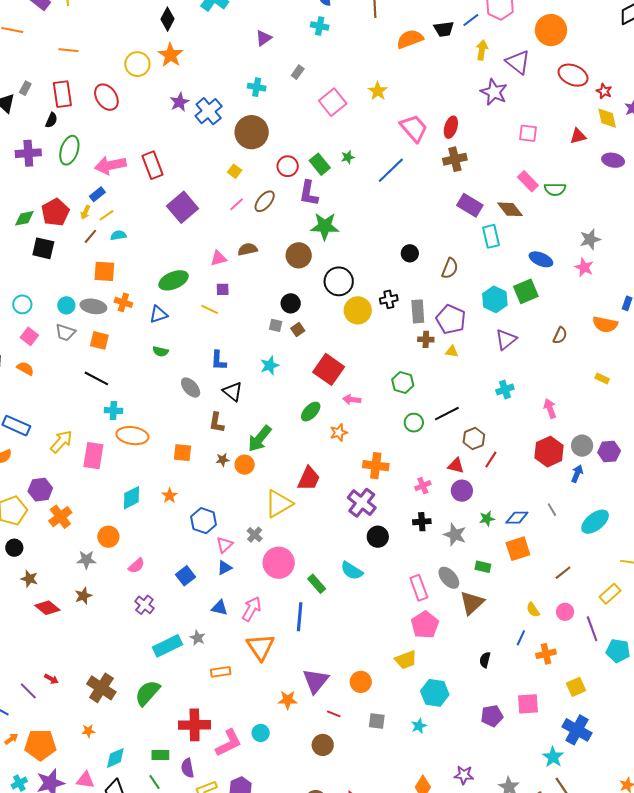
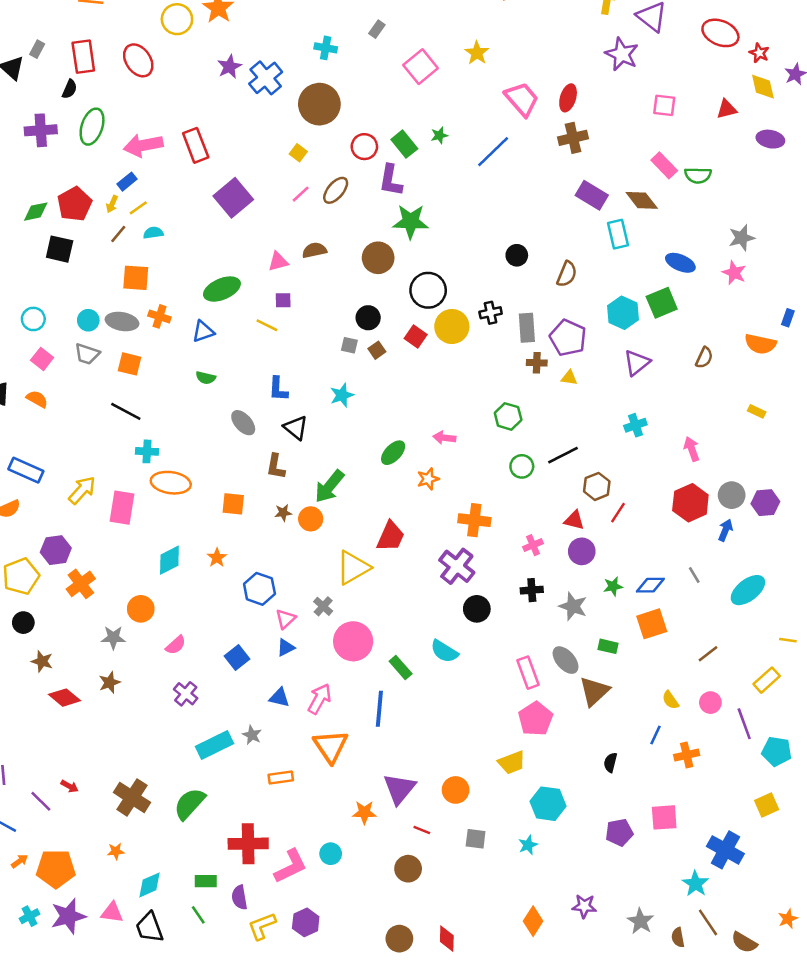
red square: (329, 369) -> (416, 336), moved, size x0.6
yellow square: (576, 687) -> (767, 805), moved

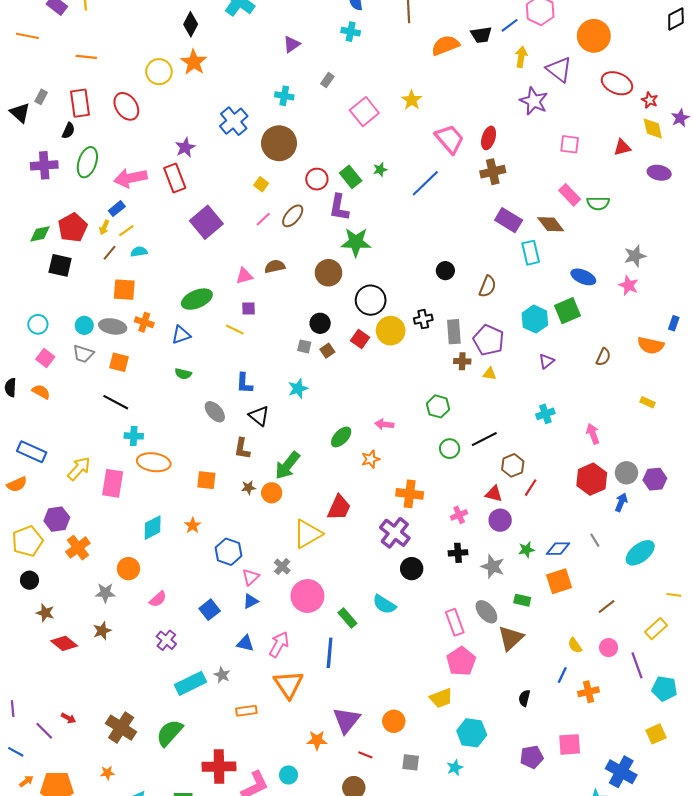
purple star: (229, 67) -> (185, 147), moved
purple triangle: (637, 363) -> (546, 361), size x0.7

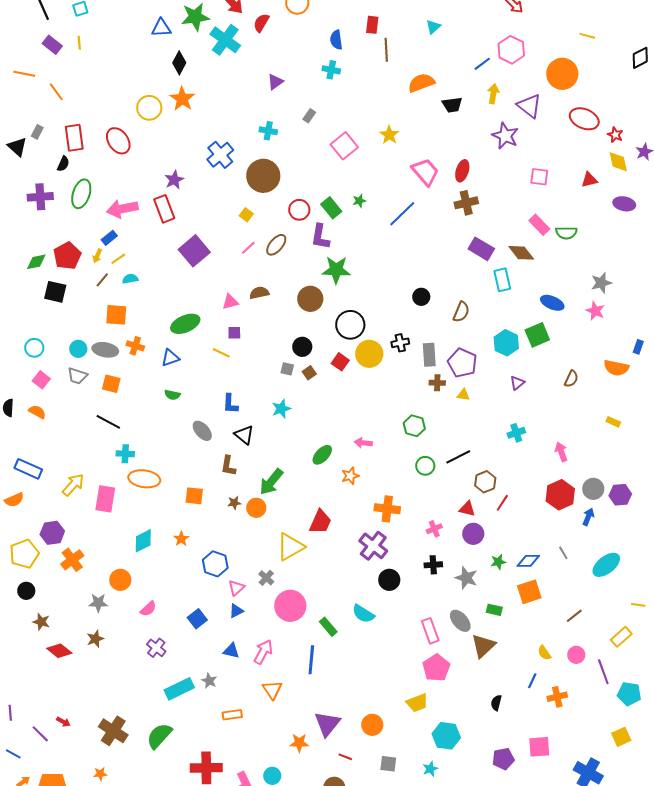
black trapezoid: (481, 35) -> (452, 105), moved
orange line: (86, 57) -> (56, 92), moved, turned 48
orange triangle: (288, 684) -> (272, 690), size x0.7

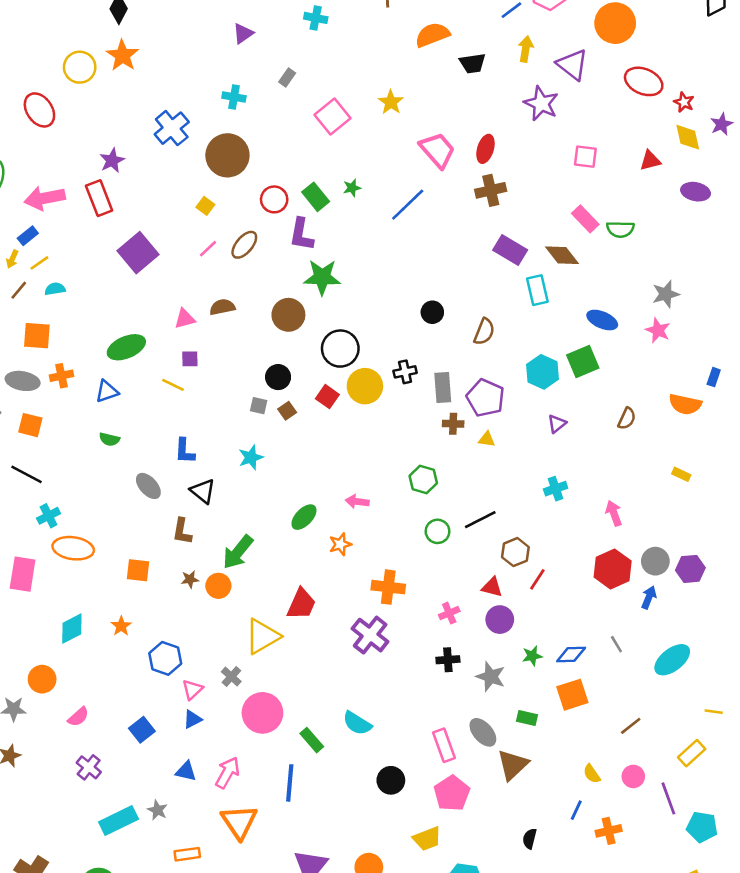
orange cross: (135, 346) -> (61, 376), turned -30
cyan cross: (125, 454) -> (49, 516), turned -30
black circle: (389, 580) -> (391, 780), moved
orange triangle: (272, 690) -> (239, 822), size x1.4

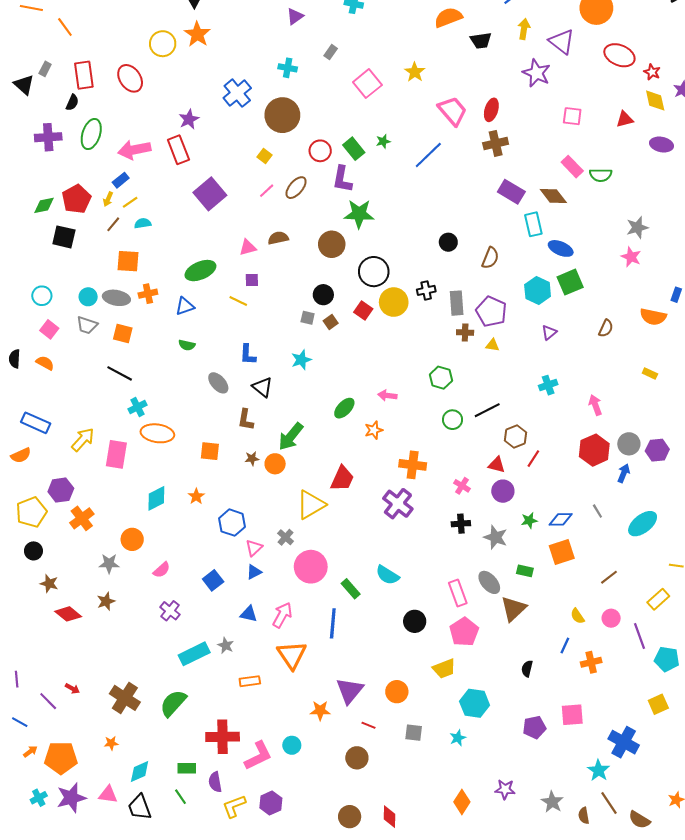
blue ellipse: (602, 320) -> (561, 248), moved
pink cross: (449, 613) -> (462, 486), turned -35

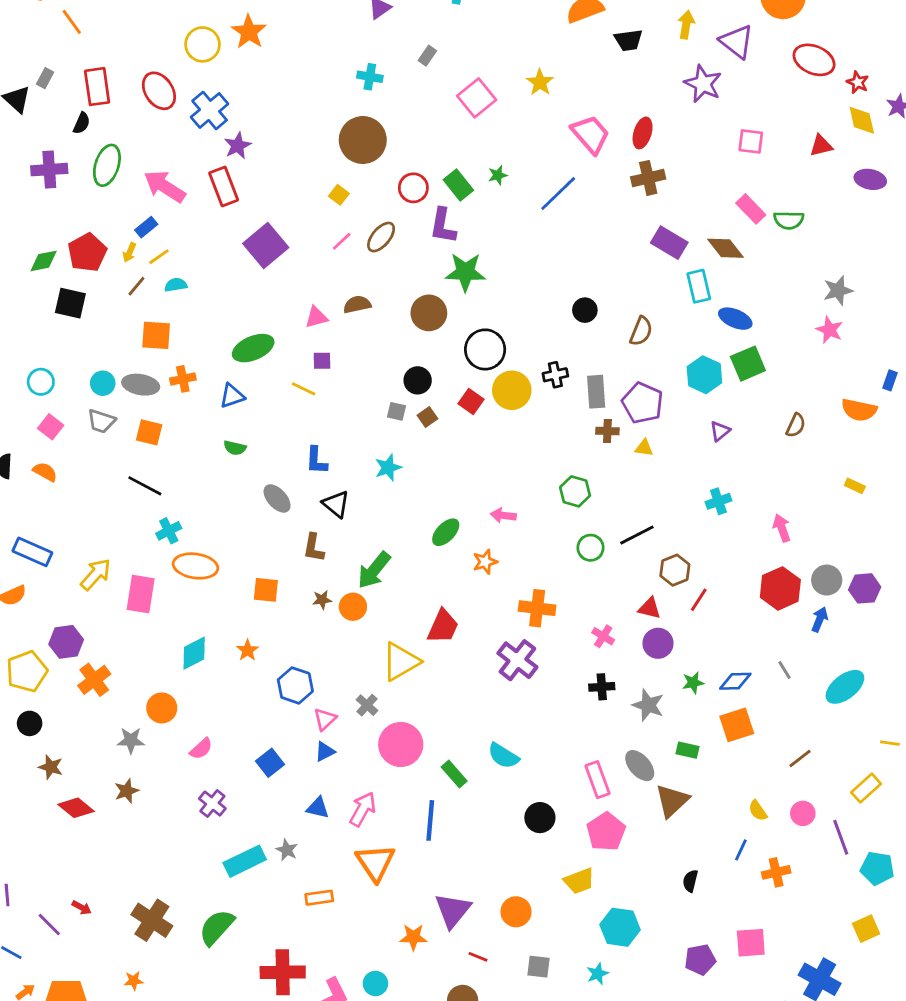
blue cross: (237, 93) -> (210, 110), moved
pink arrow: (134, 150) -> (165, 186), turned 44

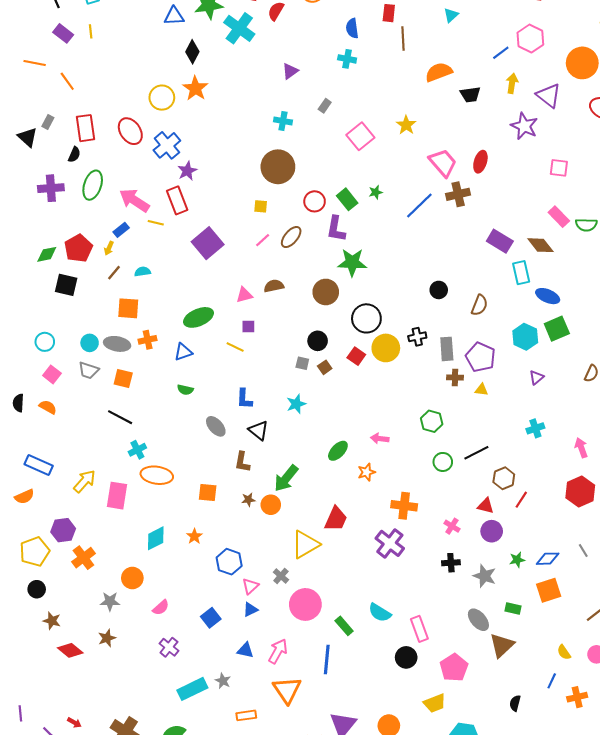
brown cross: (648, 178) -> (458, 194), moved
yellow square: (339, 195) -> (261, 206), turned -32
yellow line: (159, 257) -> (156, 223), moved, turned 49
pink rectangle: (598, 780) -> (419, 629), moved

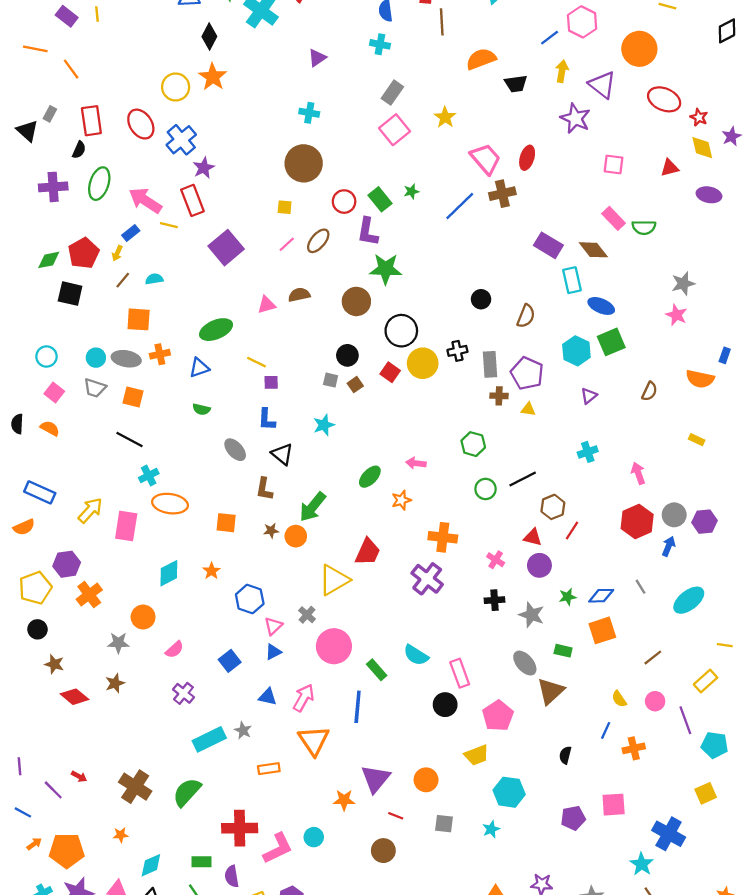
gray rectangle: (325, 106) -> (392, 93), moved, size x1.5
purple square: (248, 327) -> (271, 382), moved

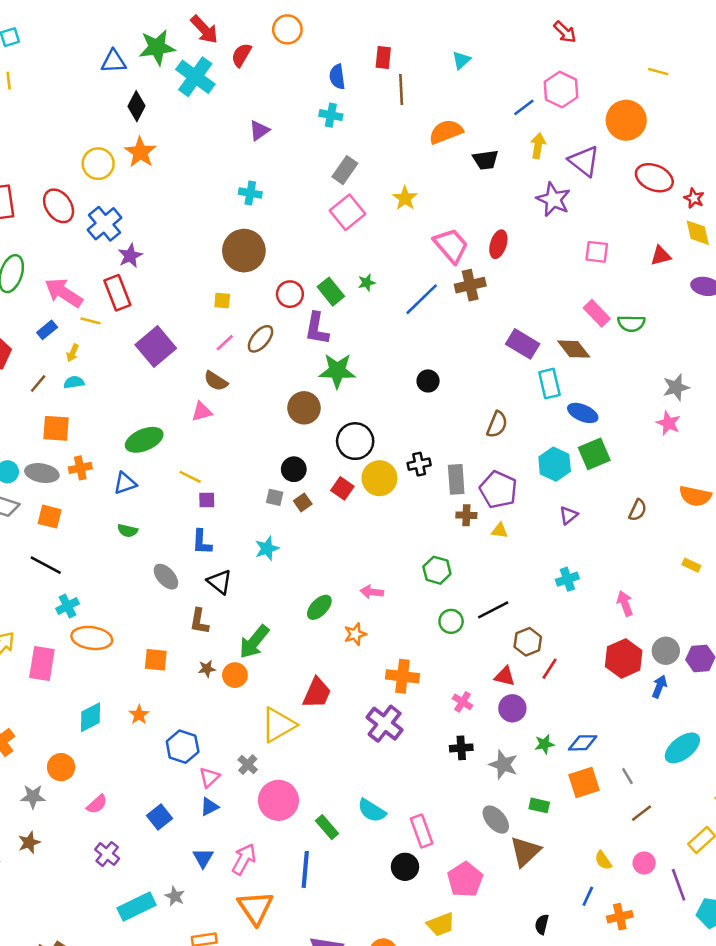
yellow arrow: (117, 253) -> (73, 353), moved
brown semicircle: (299, 295) -> (216, 381), moved, turned -135
black circle: (481, 299) -> (428, 381), moved
gray line: (640, 587) -> (627, 776), moved
blue triangle: (268, 697) -> (203, 858), turned 48

